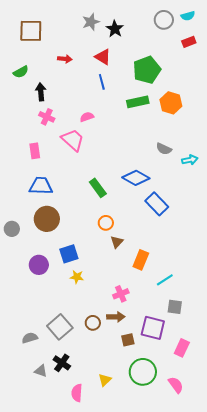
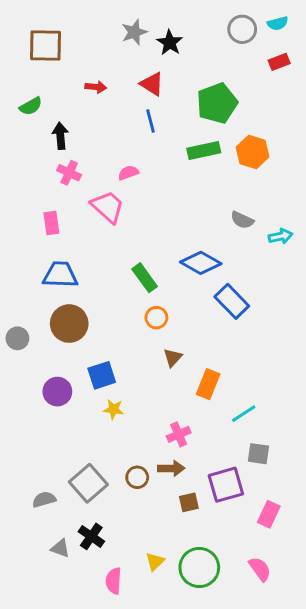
orange circle: (106, 223) -> (156, 318), moved
purple square: (153, 328) -> (226, 485), turned -30
green circle: (143, 372) -> (199, 567), moved

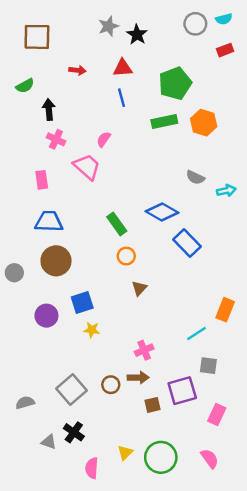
red triangle: (152, 84) -> (123, 68), turned -36
pink semicircle: (128, 173) -> (104, 139), turned -35
orange rectangle: (208, 384) -> (225, 310), moved
gray semicircle: (44, 499) -> (25, 403), moved

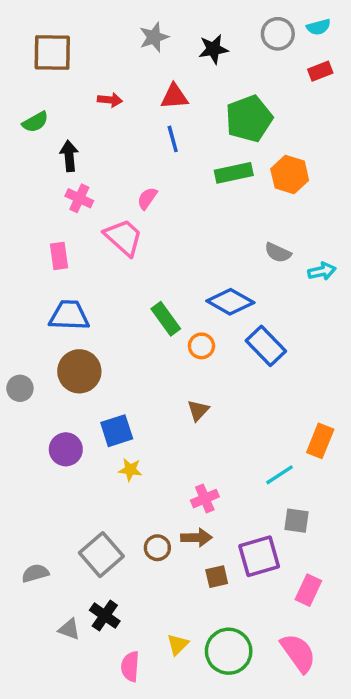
black star: (137, 35) -> (213, 49), moved, turned 30
orange circle: (126, 256) -> (201, 346), moved
pink semicircle: (210, 459) -> (298, 653), size x1.4

